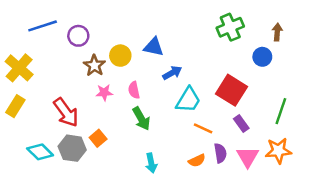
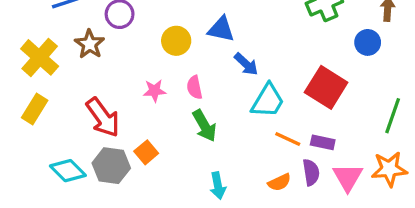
brown star: (94, 65) -> (90, 44), moved
blue arrow: (172, 73) -> (246, 64), turned 72
purple rectangle: (241, 123) -> (323, 142), moved, turned -42

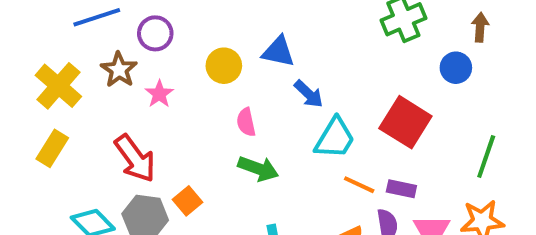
pink star: (155, 91) -> (159, 94), moved, turned -30
green arrow: (204, 126) -> (258, 169), turned -40

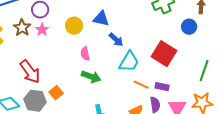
pink star: (159, 94) -> (42, 30), moved

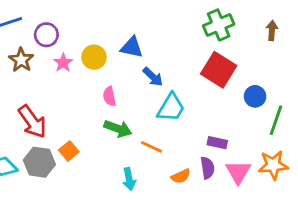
blue circle: (189, 27) -> (255, 96), moved
pink star: (42, 30) -> (63, 63), moved
red square: (164, 54) -> (219, 70), moved
orange line: (141, 85) -> (151, 147), moved

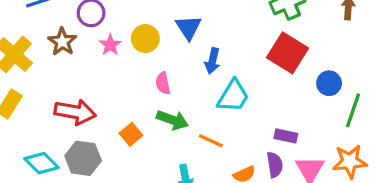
blue triangle: (132, 47) -> (188, 27), turned 45
blue arrow: (153, 77) -> (212, 61), turned 60
red arrow: (32, 122) -> (75, 112), turned -44
orange square: (69, 151) -> (131, 134), moved

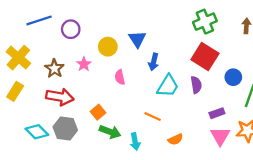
brown star: (62, 42) -> (54, 68), moved
pink star: (110, 45) -> (84, 64), moved
green arrow: (172, 120) -> (110, 132), moved
purple rectangle: (286, 136) -> (217, 113), moved, turned -32
purple semicircle: (275, 165) -> (196, 85), moved

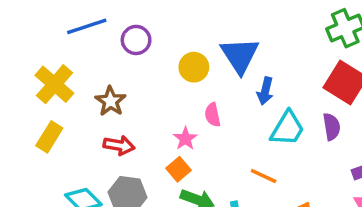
blue triangle: (137, 39) -> (240, 55), size x1.4
pink star: (84, 64) -> (185, 139), moved
red arrow: (60, 97) -> (119, 145), size x0.7

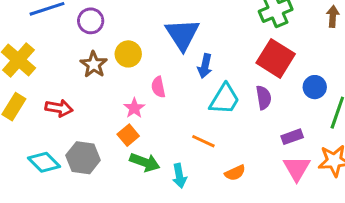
yellow circle: (194, 67) -> (128, 54), moved
brown star: (111, 101) -> (94, 64), moved
red arrow: (119, 145) -> (59, 108), moved

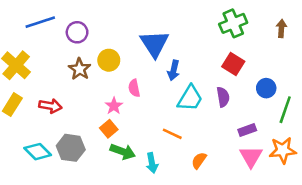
red square: (276, 58) -> (233, 64), size x0.7
orange semicircle: (235, 173) -> (199, 160), turned 150

